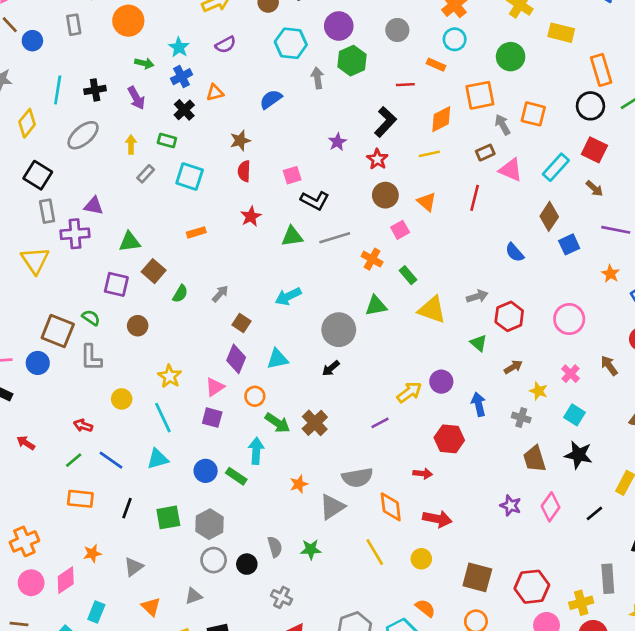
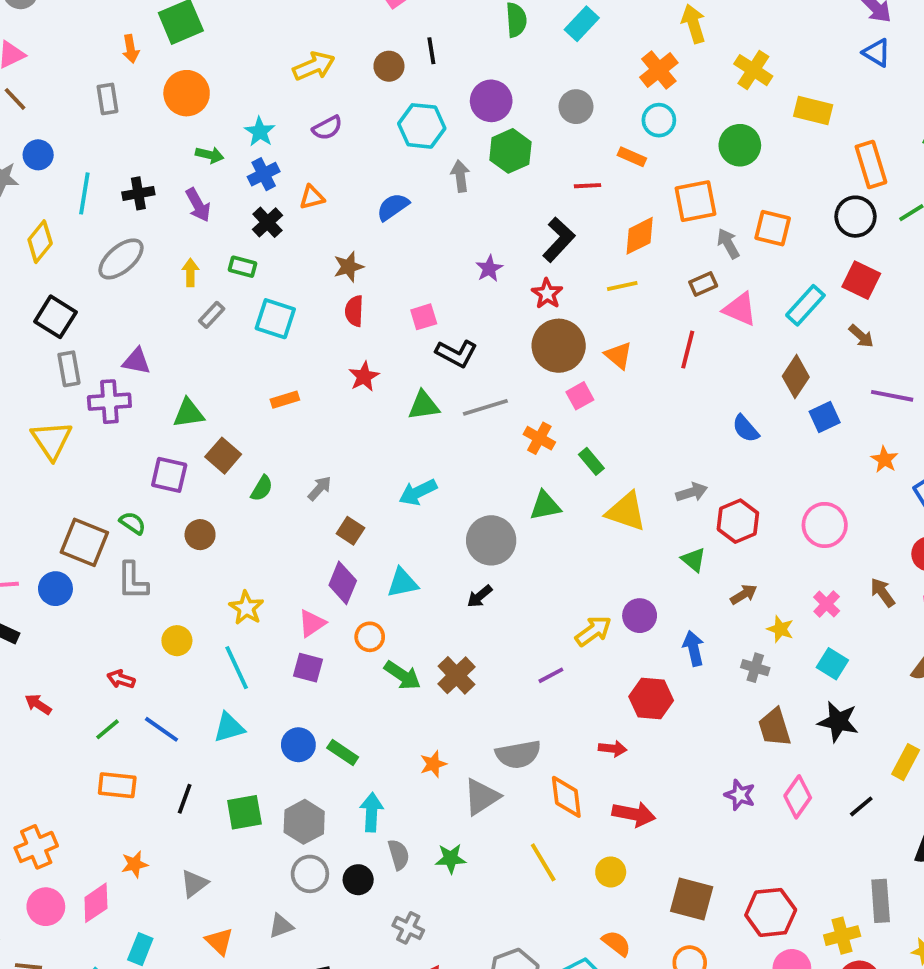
blue circle: (32, 41) -> (38, 155), moved
brown circle: (385, 195) -> (559, 346), size x1.4
cyan arrow: (256, 451) -> (372, 812), moved

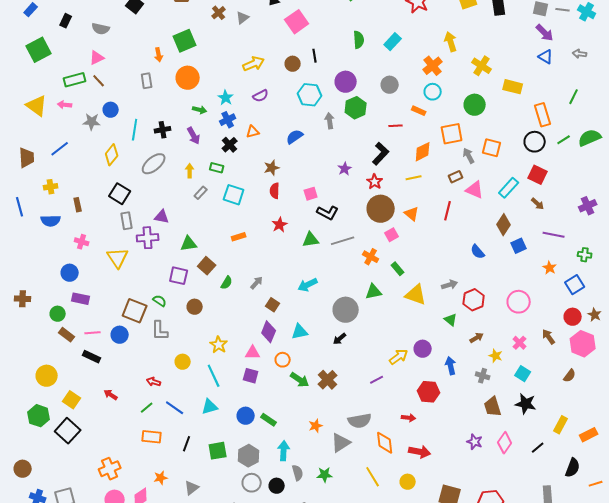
pink triangle: (312, 623) -> (253, 353), turned 35

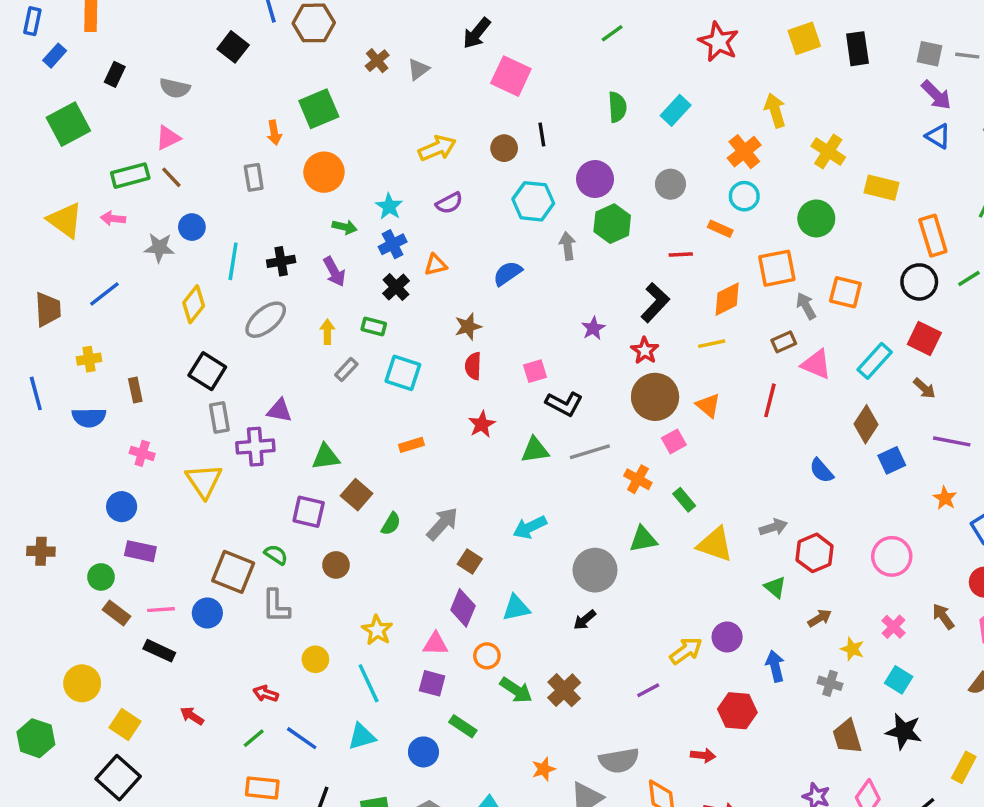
pink square: (297, 22) -> (511, 76), turned -30
gray arrow: (257, 283) -> (442, 524), size x1.5
green hexagon: (39, 416) -> (36, 738), moved
green rectangle: (269, 420) -> (463, 726), moved

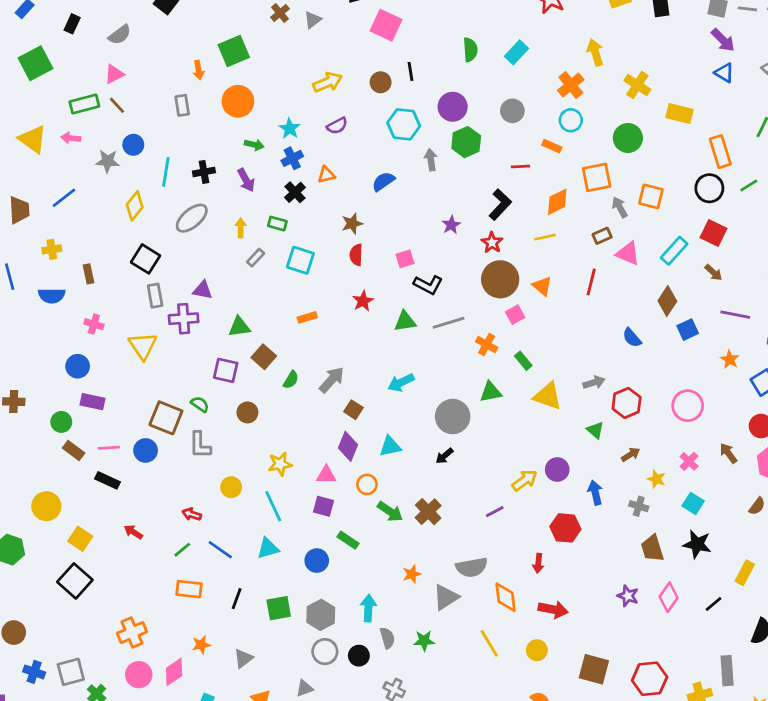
gray semicircle: (175, 88) -> (120, 35), turned -50
yellow star: (377, 630) -> (280, 464), turned 30
red arrow: (703, 755) -> (538, 563), turned 90

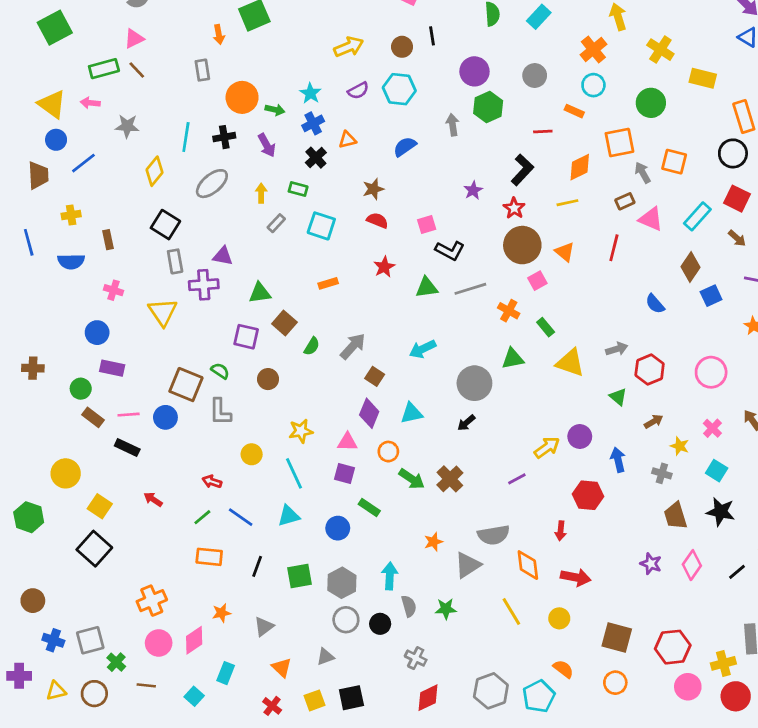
orange circle: (238, 101) -> (242, 97), moved
cyan hexagon: (404, 124) -> (399, 89), moved
blue circle: (133, 145) -> (56, 140), moved
red semicircle: (356, 255) -> (377, 220), turned 110

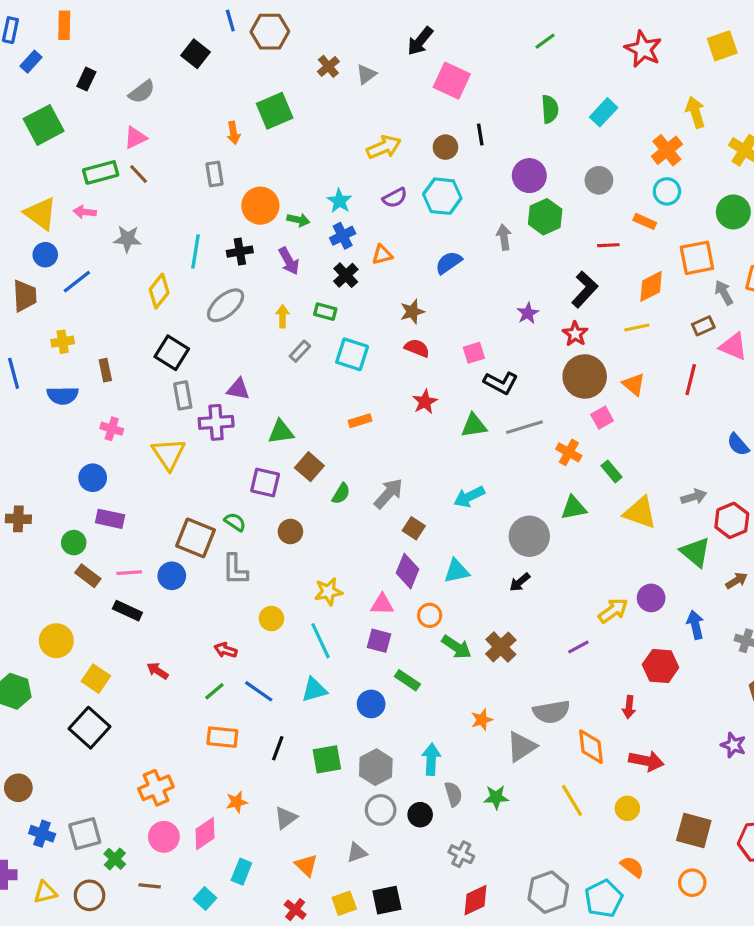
green triangle: (618, 397) -> (695, 552), size x1.5

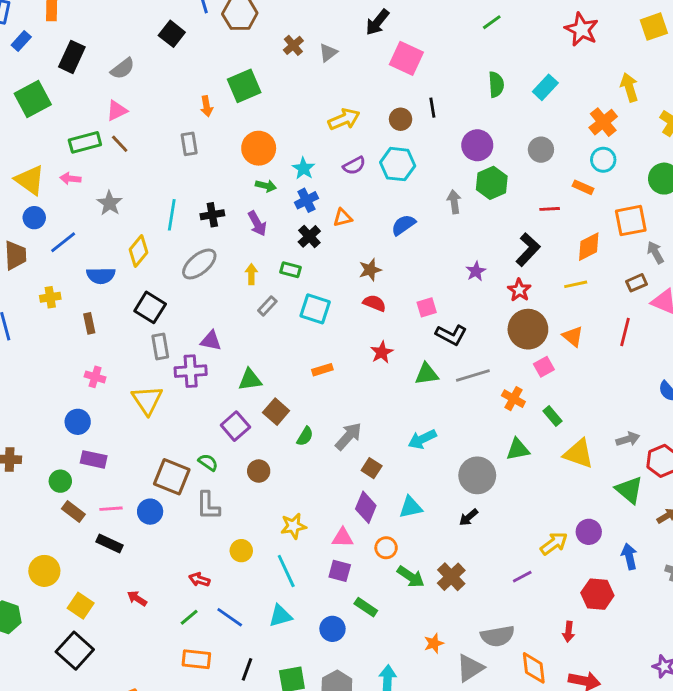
black rectangle: (86, 79) -> (72, 57), size x1.5
orange circle: (260, 206) -> (259, 148), moved
gray star: (127, 239) -> (110, 203), turned 30
blue semicircle: (63, 395) -> (101, 276), moved
purple square: (265, 482) -> (235, 426), turned 36

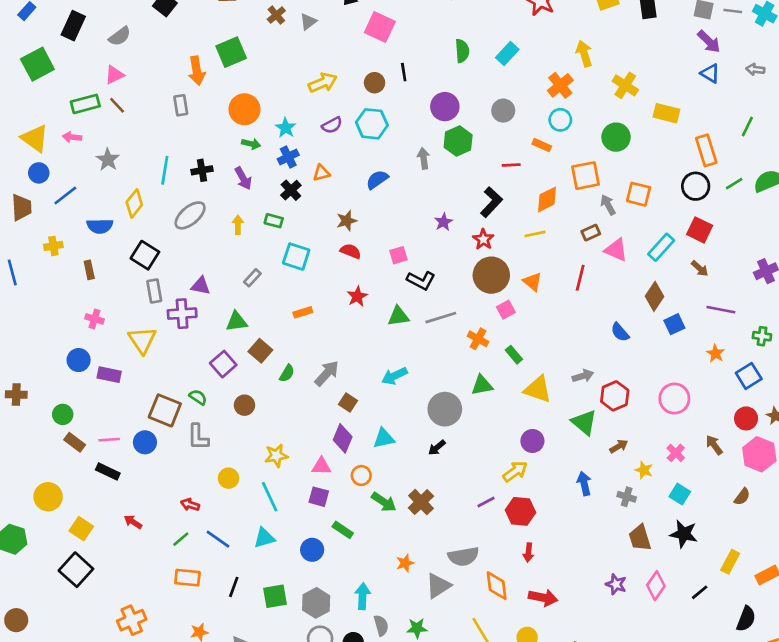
orange arrow: (207, 106) -> (197, 71), size x1.5
gray rectangle: (267, 306) -> (252, 278), moved
purple rectangle: (94, 459) -> (109, 375), moved
purple circle: (589, 532) -> (532, 441), moved
red hexagon: (597, 594) -> (520, 511), moved

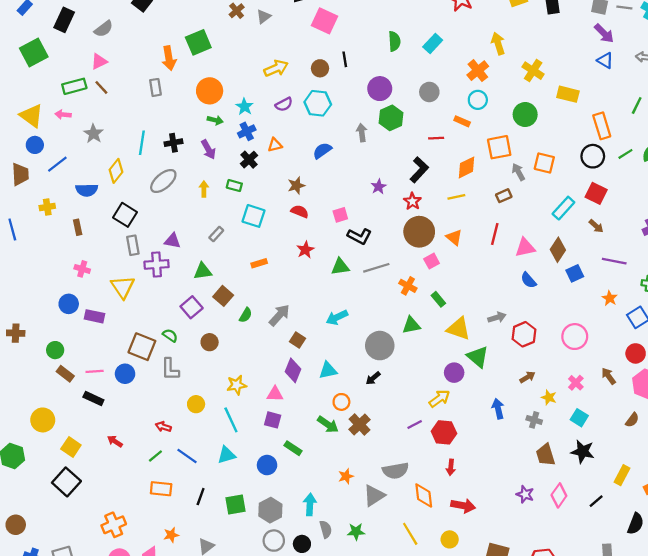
pink triangle: (616, 250) -> (525, 248), moved, turned -35
green triangle: (584, 422) -> (478, 357), moved
orange circle: (361, 475) -> (341, 402), moved

